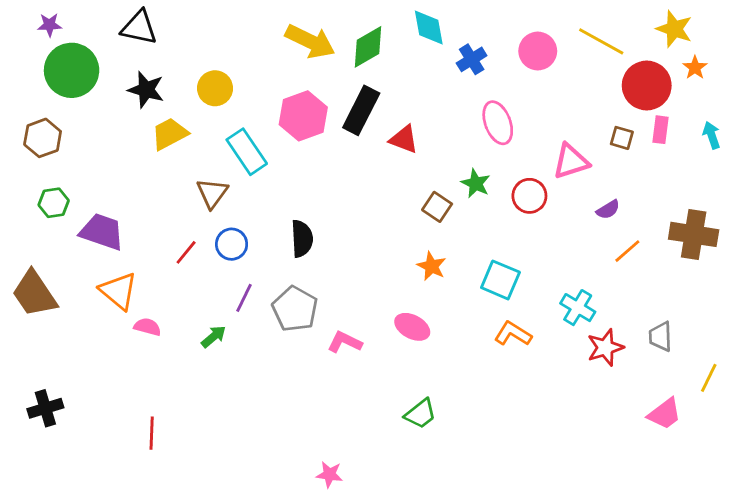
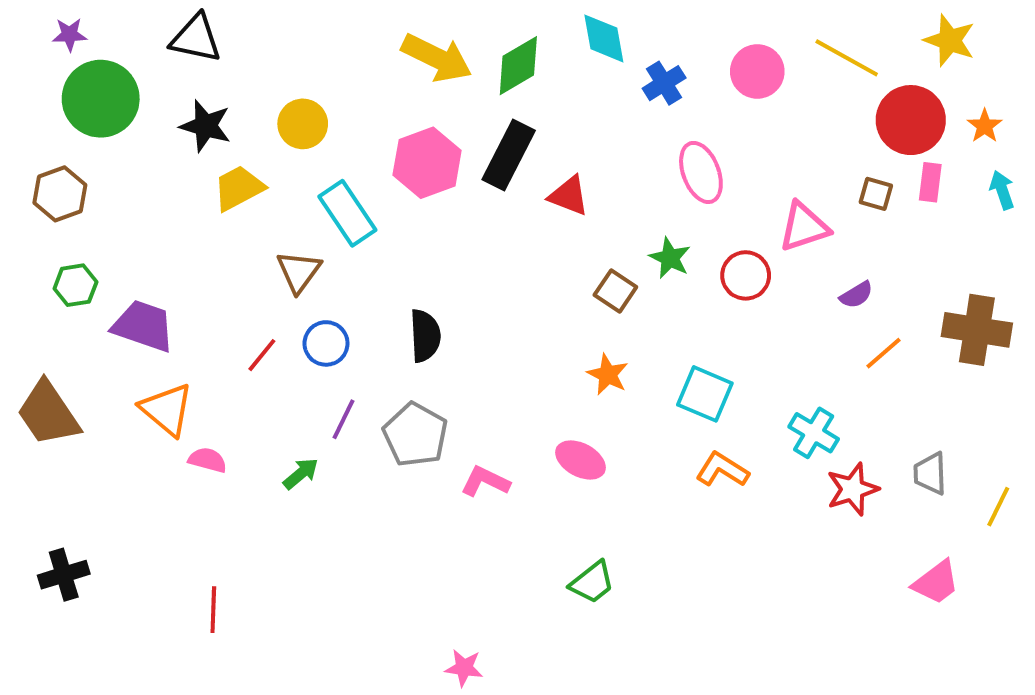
orange star: (695, 68) -> (985, 126), moved
yellow line: (709, 378) -> (998, 507), moved

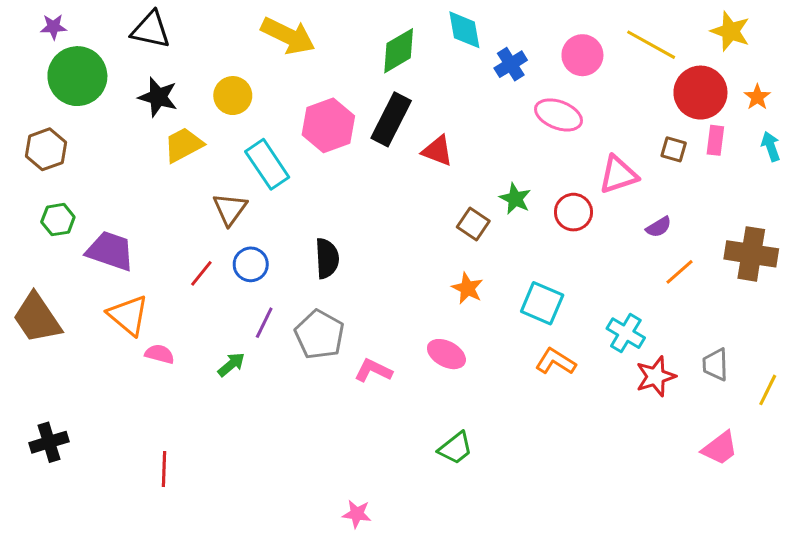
yellow arrow: (437, 58) -> (288, 36), moved
pink ellipse: (701, 172) -> (559, 115), moved, turned -48

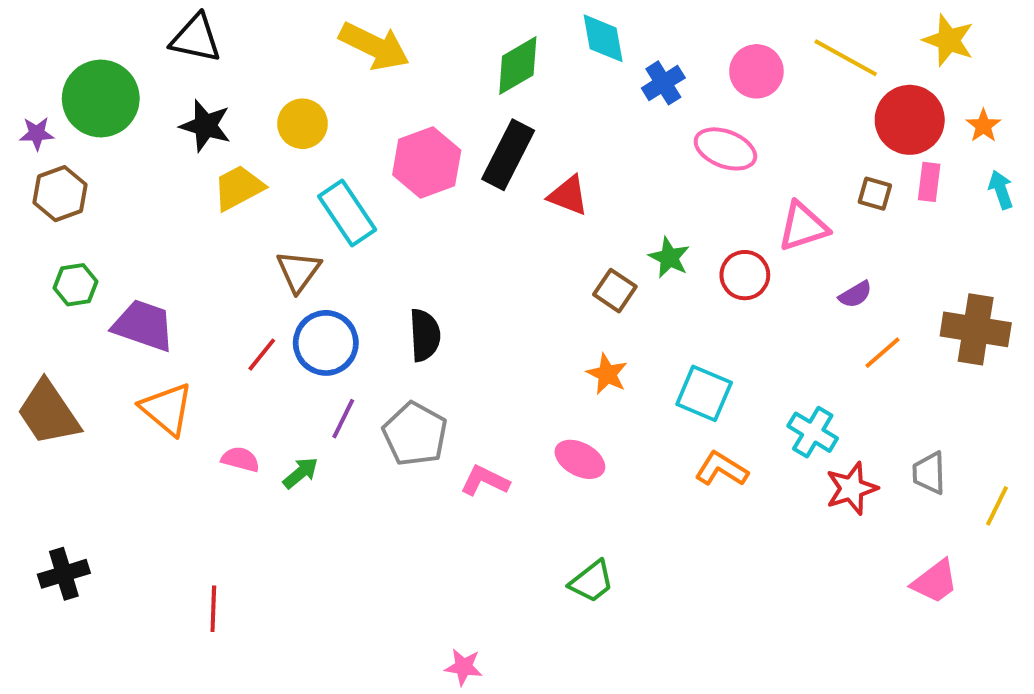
purple star: (53, 27) -> (37, 133), moved
blue circle: (251, 264) -> (326, 343), size x1.4
pink semicircle: (160, 354) -> (240, 459), moved

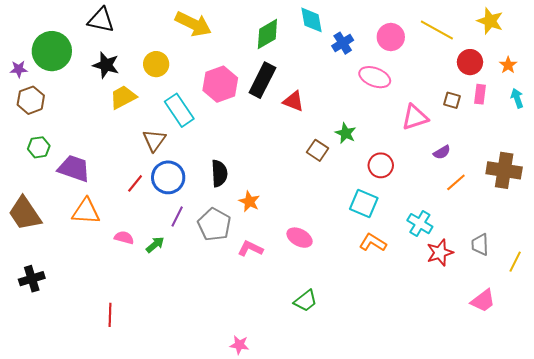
red circle: (910, 120) -> (470, 62), size x0.7
red circle: (745, 275) -> (381, 165), moved
orange star: (607, 374) -> (249, 201), moved
orange triangle: (167, 409) -> (86, 211), turned -36
black cross: (64, 574) -> (32, 279), moved

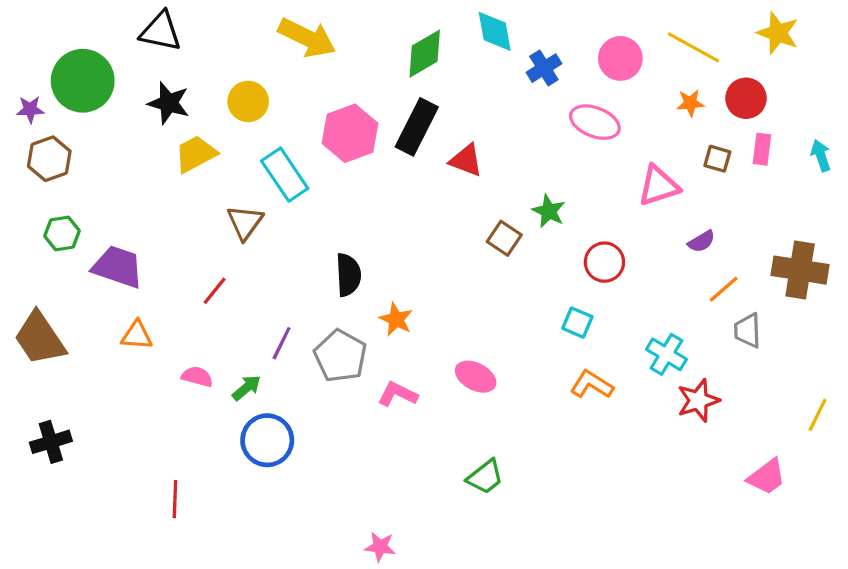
orange star: (508, 65) -> (690, 103), moved, turned 30
blue circle: (168, 177) -> (267, 440), moved
cyan square: (364, 203) -> (577, 323), size x0.7
orange triangle: (86, 211) -> (137, 335), size x0.7
gray trapezoid: (480, 245) -> (748, 330), moved

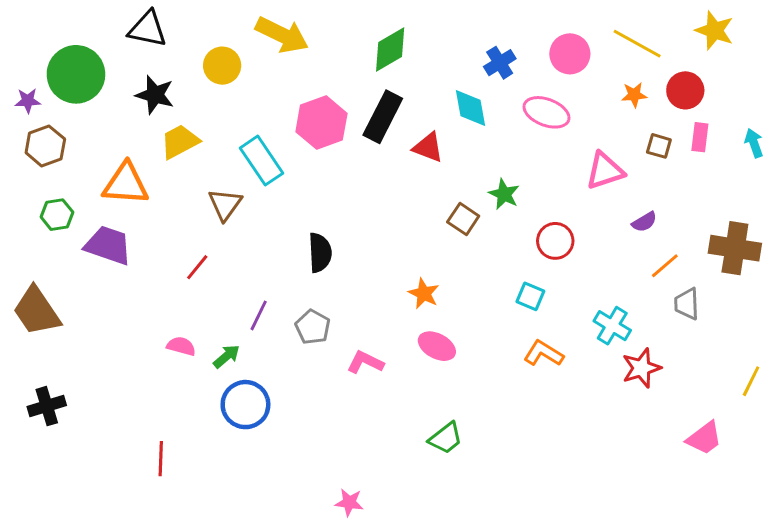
cyan diamond: (495, 31) -> (470, 108), moved
yellow circle: (248, 101) -> (222, 66), moved
orange star: (396, 319) -> (424, 294), moved
orange triangle: (137, 335) -> (126, 184), moved, size x1.6
gray pentagon: (340, 356) -> (313, 327), size x0.7

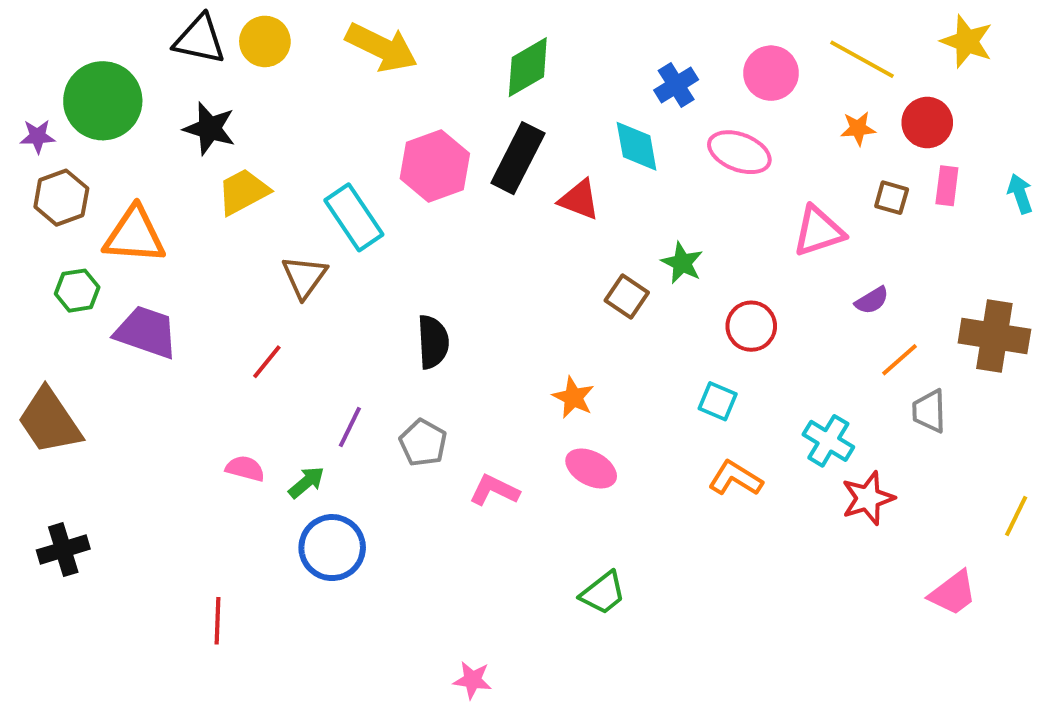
yellow circle: (222, 66) -> (265, 41), moved
orange triangle: (126, 184) -> (134, 235), moved

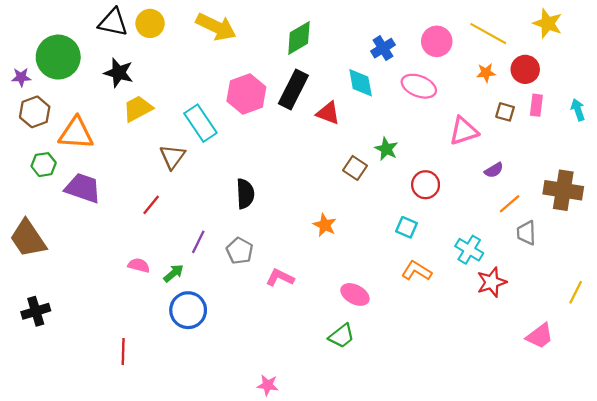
pink ellipse: (591, 468) -> (355, 294), moved

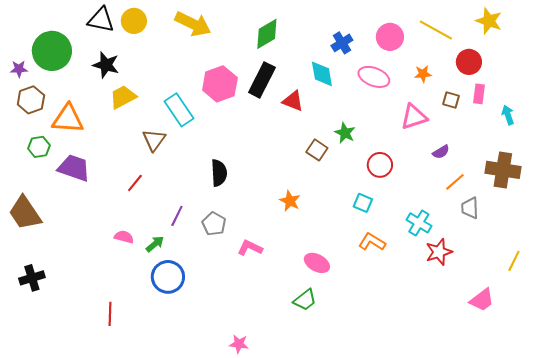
orange star: (486, 73) -> (423, 74), moved
cyan arrow: (578, 110) -> (508, 115), moved

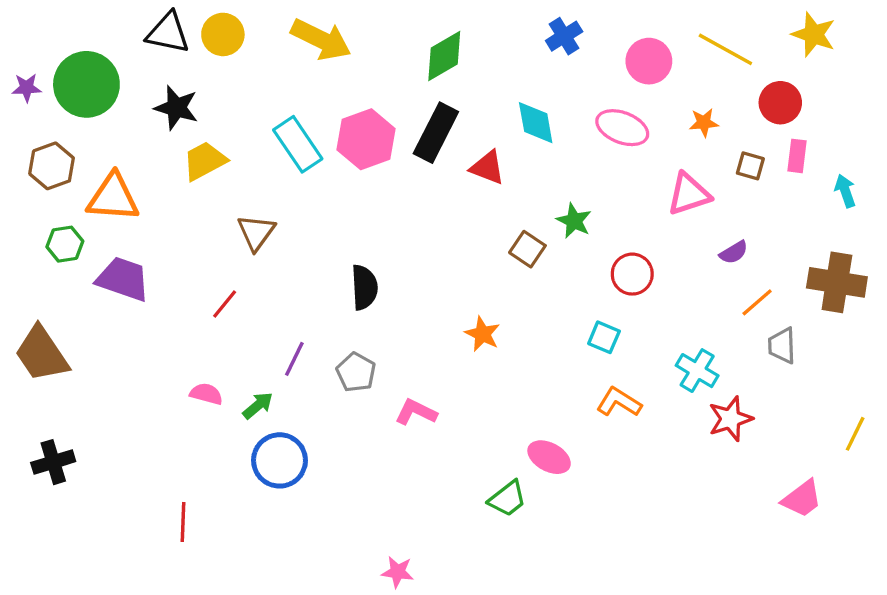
blue cross: (342, 43) -> (564, 36), moved
purple star: (19, 69) -> (27, 88), moved
cyan rectangle: (179, 110) -> (298, 144), moved
pink ellipse: (317, 263) -> (549, 457), moved

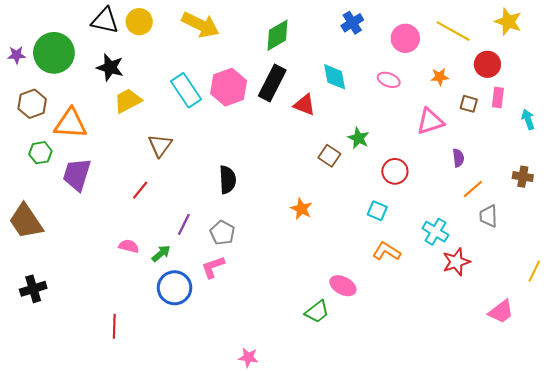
pink ellipse: (622, 128) -> (389, 80), size x0.7
purple semicircle: (734, 252) -> (458, 158), turned -66
purple trapezoid: (123, 279) -> (77, 174), turned -92
brown cross: (837, 282) -> (523, 177), size x0.6
pink L-shape: (416, 412) -> (213, 267), moved, turned -45

